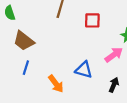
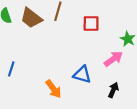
brown trapezoid: (24, 41) -> (31, 18), moved
blue line: (26, 68) -> (11, 69), moved

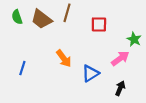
blue triangle: (82, 75) -> (90, 73), turned -48
orange arrow: (53, 89) -> (64, 58), moved

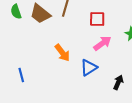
pink arrow: (120, 58) -> (102, 43), moved
blue line: (22, 68) -> (21, 75), moved, turned -32

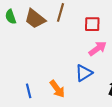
orange arrow: (62, 53) -> (57, 89), moved
blue line: (21, 75) -> (29, 91), moved

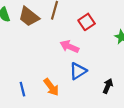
red square: (92, 24) -> (87, 22), turned -35
pink arrow: (98, 49) -> (69, 47), moved, turned -120

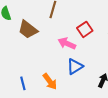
brown trapezoid: (29, 17) -> (28, 29), moved
red square: (87, 22) -> (85, 29), moved

